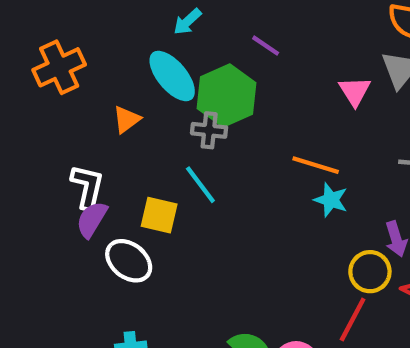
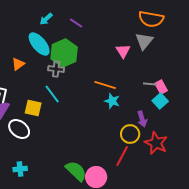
purple line: (266, 46) -> (76, 23), moved

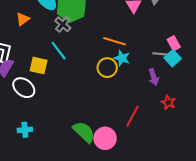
gray cross: (56, 69) -> (63, 24), turned 35
gray line: (150, 84) -> (160, 54), moved
yellow circle: (130, 134) -> (107, 68), moved
red star: (156, 143) -> (168, 102), size x0.6

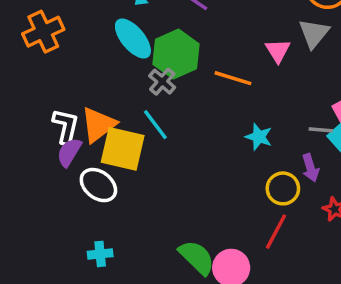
orange triangle: (23, 19) -> (98, 125), moved, size x1.6
orange line: (115, 41) -> (233, 78), moved
yellow square: (39, 65) -> (123, 149), size x1.5
yellow circle: (107, 68) -> (283, 188), moved

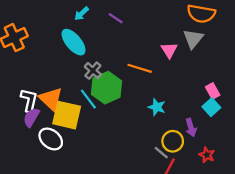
green hexagon: (176, 54) -> (107, 88), moved
orange triangle: (98, 125) -> (51, 99), turned -40
gray line: (321, 130) -> (161, 153), moved, turned 35

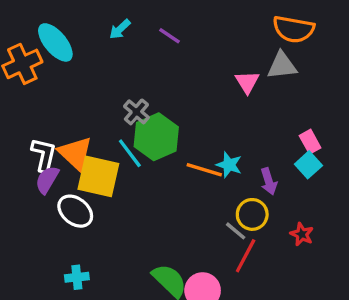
gray triangle: (193, 39) -> (282, 66), turned 45
cyan ellipse: (74, 42) -> (55, 42), moved
orange line: (140, 68) -> (204, 170), moved
purple arrow: (191, 128) -> (269, 181), moved

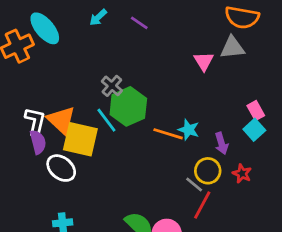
purple semicircle: (47, 180) -> (38, 142), turned 135
red star: (302, 234) -> (242, 174), moved

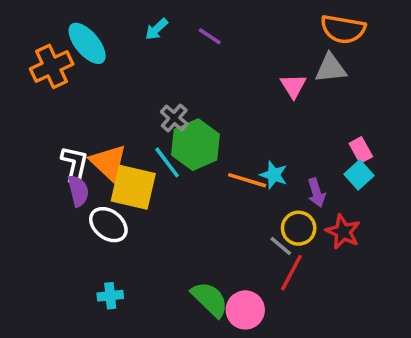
red star: (242, 174) -> (343, 232), size x1.4

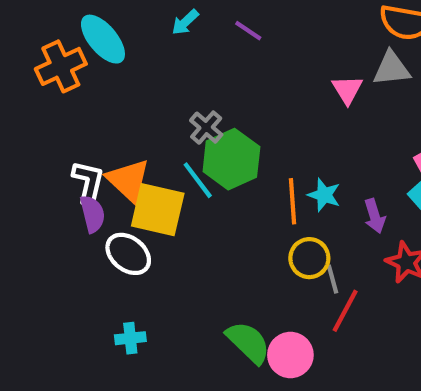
orange line: (247, 180) -> (293, 201), turned 69
yellow circle: (299, 228) -> (309, 258), moved
gray line: (281, 246) -> (333, 279), turned 35

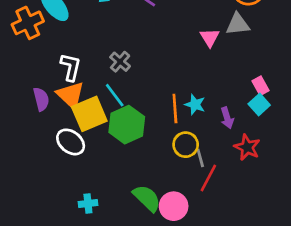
green hexagon: (231, 159) -> (127, 125), moved
white L-shape: (88, 182) -> (71, 67), moved
yellow square: (158, 210) -> (89, 114), turned -36
purple semicircle: (92, 214) -> (41, 99), moved
cyan cross: (130, 338) -> (88, 203), moved

